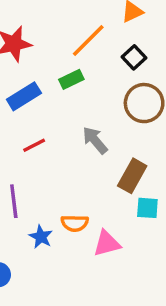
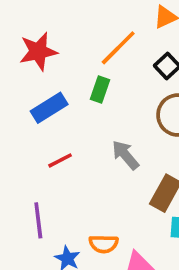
green rectangle: (71, 79) -> (100, 90), turned -45

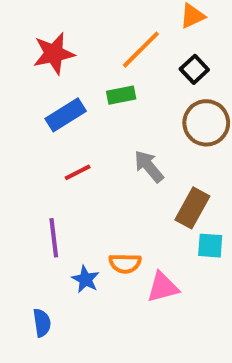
green rectangle: (100, 90) -> (121, 95), turned 60

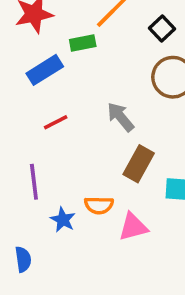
green rectangle: (121, 95) -> (83, 43), moved
brown rectangle: (192, 208) -> (139, 164), moved

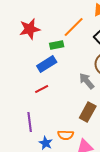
blue rectangle: (45, 70) -> (47, 64), moved
gray arrow: (121, 117) -> (87, 81), moved

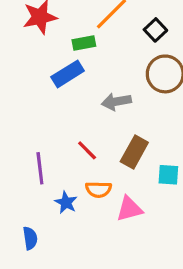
gray arrow: (87, 81) -> (116, 102), moved, turned -60
red line: (42, 89) -> (87, 150), moved, turned 72

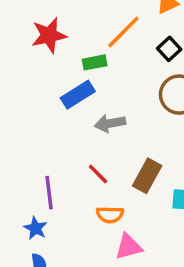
gray arrow: (116, 102) -> (110, 123), moved
blue star: (66, 202) -> (35, 228), moved
pink triangle: (129, 209) -> (129, 247), moved

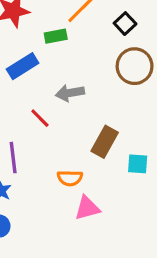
blue rectangle: (78, 95) -> (23, 66), moved
red line: (98, 174) -> (40, 118), moved

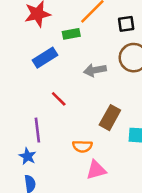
black square: (125, 24) -> (126, 24), turned 35
gray arrow: (70, 93) -> (95, 70), moved

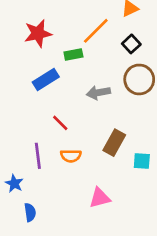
black square: (126, 24) -> (131, 44), turned -35
orange semicircle: (82, 146) -> (71, 156), moved
blue star: (27, 156) -> (14, 183), moved

